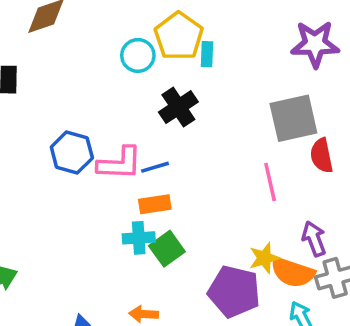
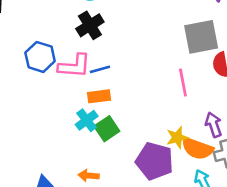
black cross: (178, 107) -> (90, 25), moved
cyan cross: (139, 238) -> (87, 120), turned -35

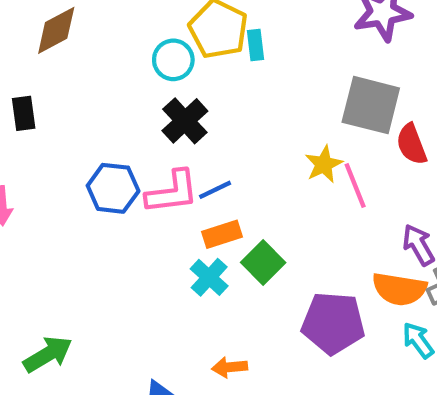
gray square: (201, 37) -> (371, 105), turned 36
green square: (107, 129) -> (263, 262), moved
yellow star: (177, 138) -> (324, 164), moved

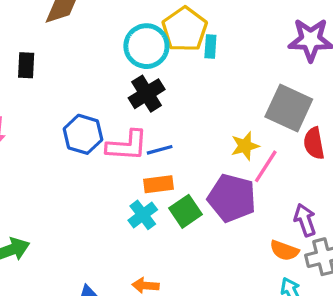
cyan circle: (173, 60) -> (146, 46), size x1.4
pink line: (355, 185) -> (266, 166), turned 44
orange semicircle: (399, 289) -> (284, 251), size x0.7
purple pentagon: (333, 323) -> (232, 198), moved

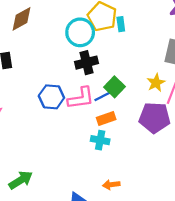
black cross: (147, 94) -> (86, 63), turned 30
green square: (186, 211) -> (115, 87), moved
cyan cross: (143, 215) -> (100, 140), turned -30

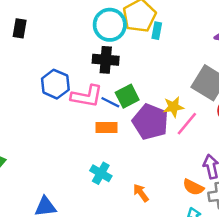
blue line: (102, 97) -> (110, 102), turned 35
purple pentagon: (155, 118) -> (150, 122), moved
cyan cross: (100, 140) -> (101, 173), moved
orange arrow: (111, 185) -> (141, 193), moved, turned 42

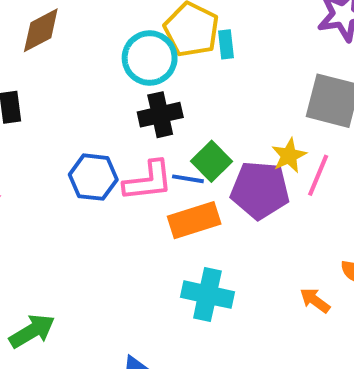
orange rectangle: (107, 127) -> (194, 220), size x1.4
cyan cross: (101, 173) -> (207, 295), size x1.4
orange arrow: (141, 193) -> (315, 300), moved

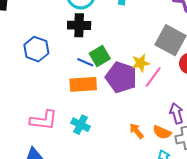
pink L-shape: (148, 181) -> (44, 120), moved
cyan cross: (207, 295) -> (81, 125), size x0.7
orange arrow: (315, 300) -> (136, 131), moved

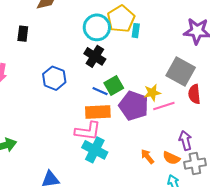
black cross: (79, 25) -> (95, 56), turned 30
pink line: (153, 77) -> (164, 106), turned 35
pink L-shape: (44, 120) -> (88, 131), moved
cyan cross: (81, 125) -> (95, 150), size x1.4

